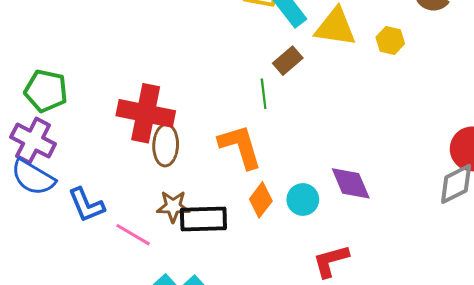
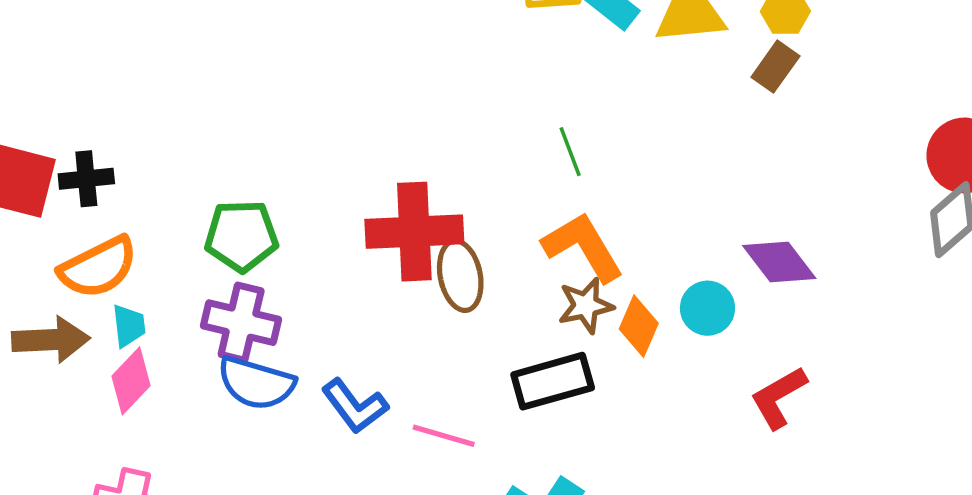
brown rectangle: (288, 61) -> (775, 67), moved
green line: (264, 94) -> (570, 152), moved
brown star: (173, 206) -> (586, 306), moved

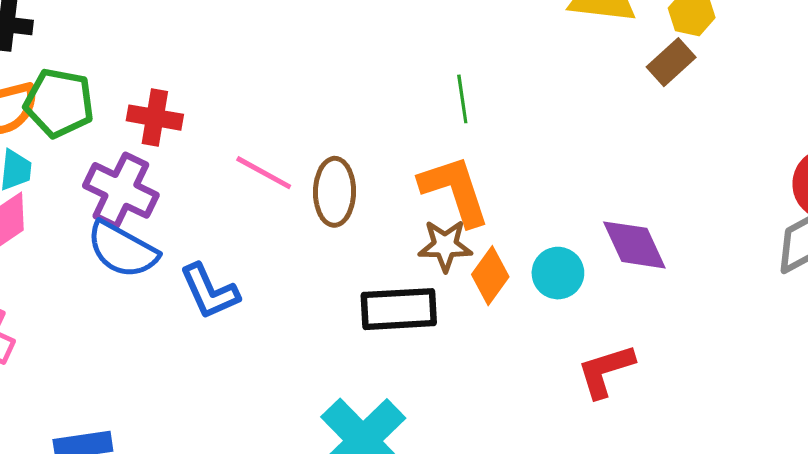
red cross: (414, 232) -> (155, 118), moved, size x0.6
green pentagon: (241, 236) -> (59, 103), moved
pink line: (444, 436) -> (264, 173), moved

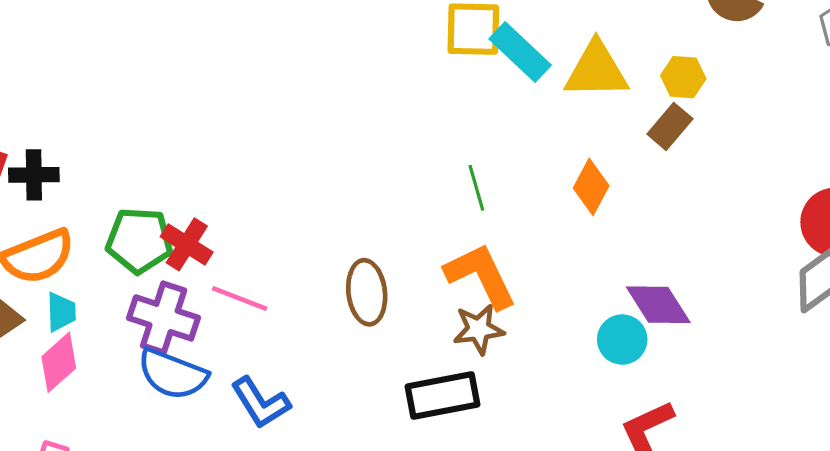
green pentagon: (59, 103) -> (139, 240), moved
red cross: (155, 118) -> (187, 244), turned 30
pink line: (264, 173) -> (240, 298), moved
cyan circle: (558, 273) -> (622, 339), moved
orange diamond: (490, 276) -> (591, 187), moved

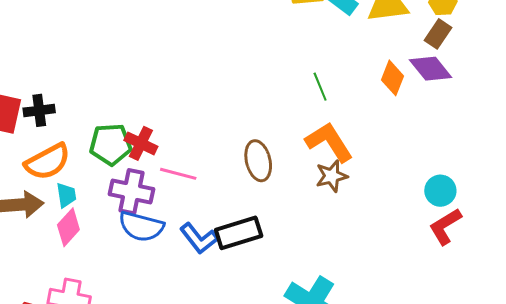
purple diamond: (658, 305) -> (431, 69), moved
cyan circle: (622, 339) -> (440, 191), moved
black rectangle: (443, 395) -> (239, 233), moved

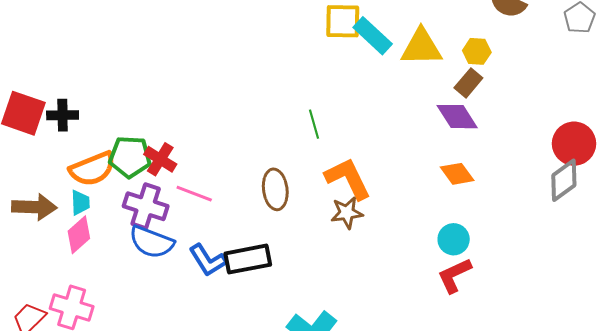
orange diamond: (393, 78) -> (457, 174), moved, turned -64
green line: (320, 87) -> (314, 124), moved
orange semicircle: (48, 162) -> (92, 169), moved

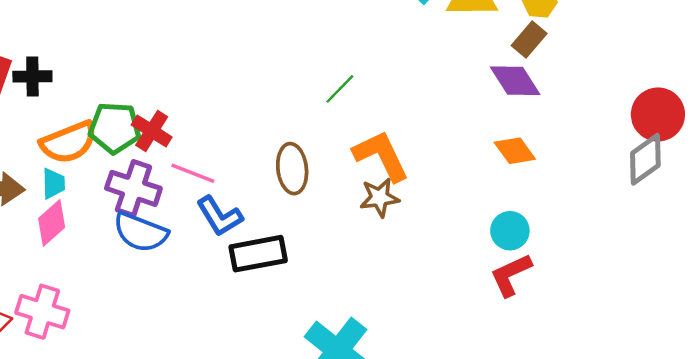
green line: (314, 124) -> (340, 89), turned 60
blue L-shape: (208, 260) -> (220, 216), moved

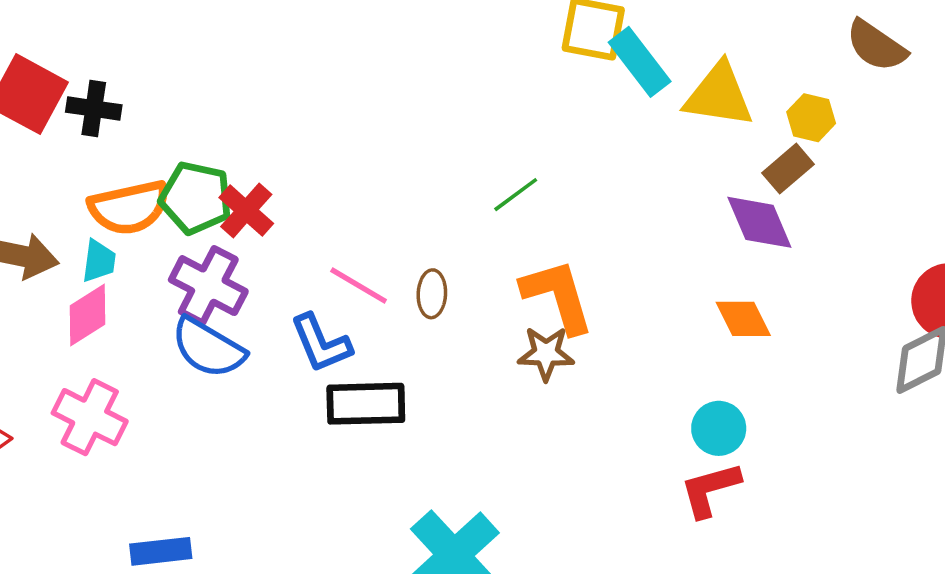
brown ellipse: (292, 169) -> (432, 294), size x0.7
pink line: (193, 173) -> (359, 285), moved
pink cross: (42, 312) -> (90, 417), moved

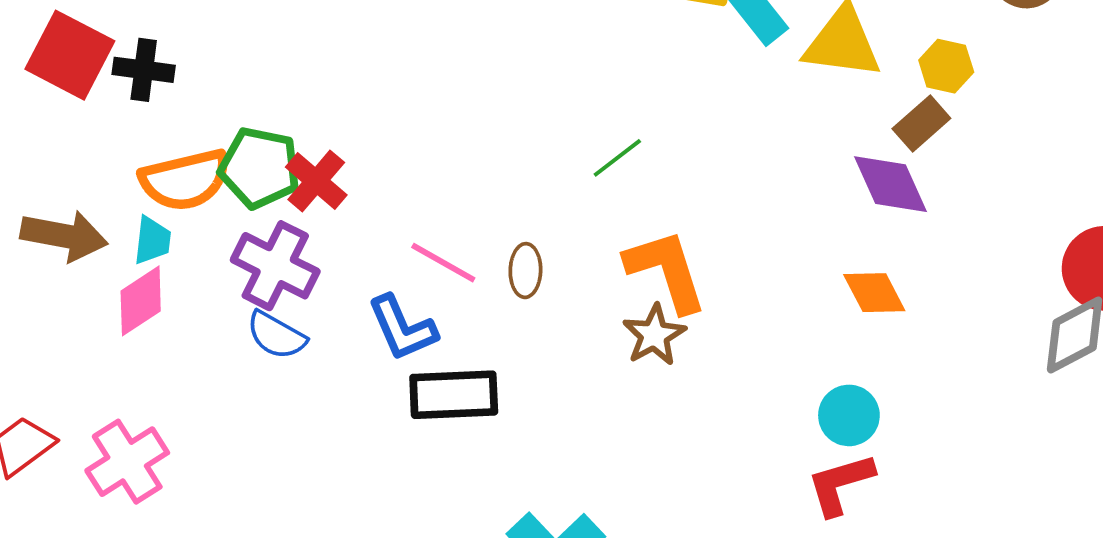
blue semicircle: (208, 348) -> (276, 335), size x0.7
brown star: (546, 353) -> (654, 335), turned -30
pink cross: (90, 417) -> (127, 462), moved, turned 32

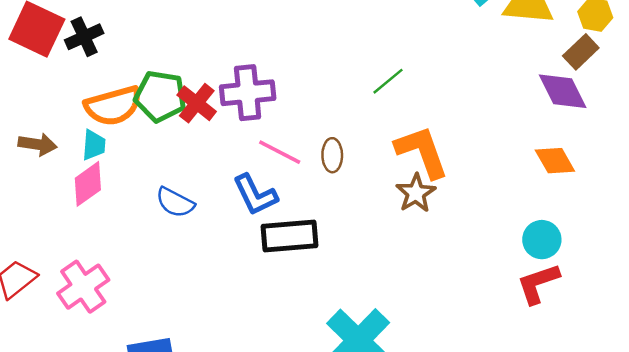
black cross: (144, 70) -> (84, 37), turned -30
brown arrow: (64, 236) -> (38, 144), size x0.7
purple cross: (275, 266) -> (248, 93), moved, turned -30

